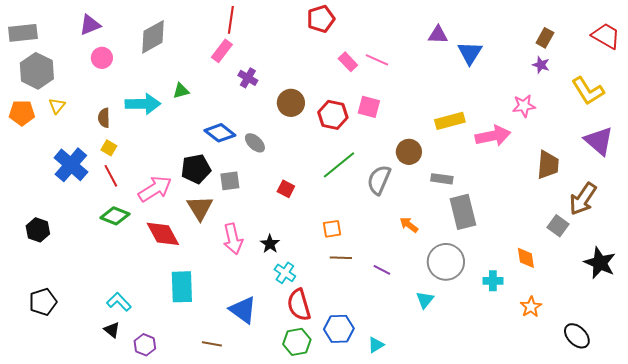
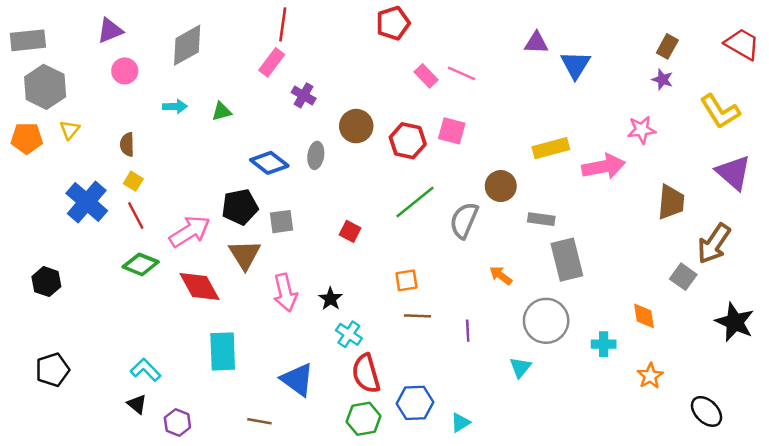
cyan arrow: (143, 104) -> (175, 106), moved, size x0.6
gray ellipse: (255, 143) -> (316, 155), moved, turned 55
purple line: (382, 270) -> (468, 331), turned 60

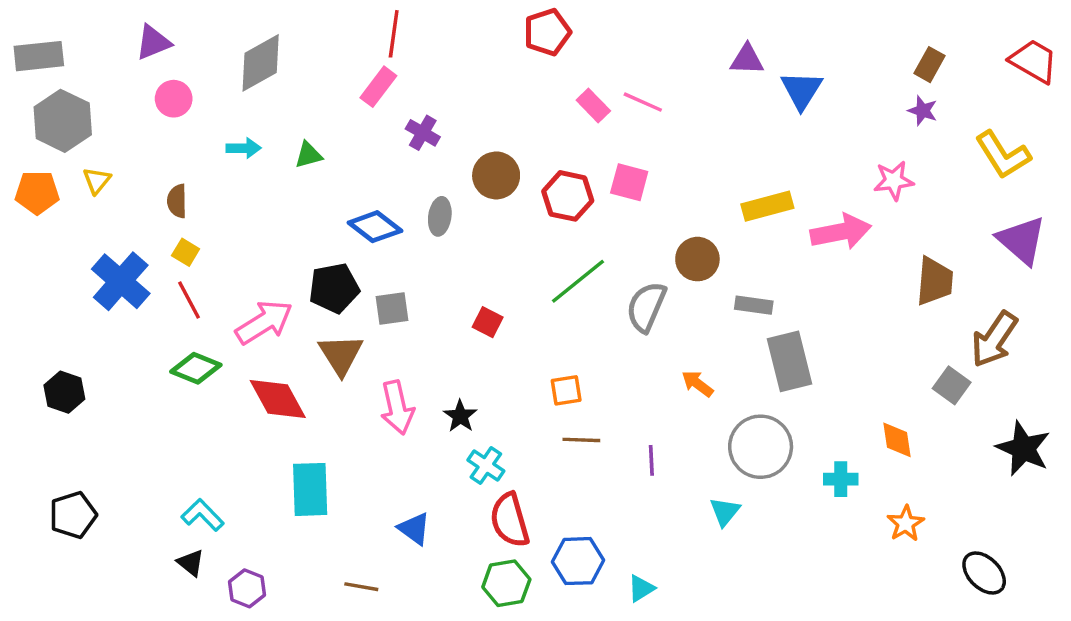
blue triangle: (297, 380) -> (414, 529), size x0.7

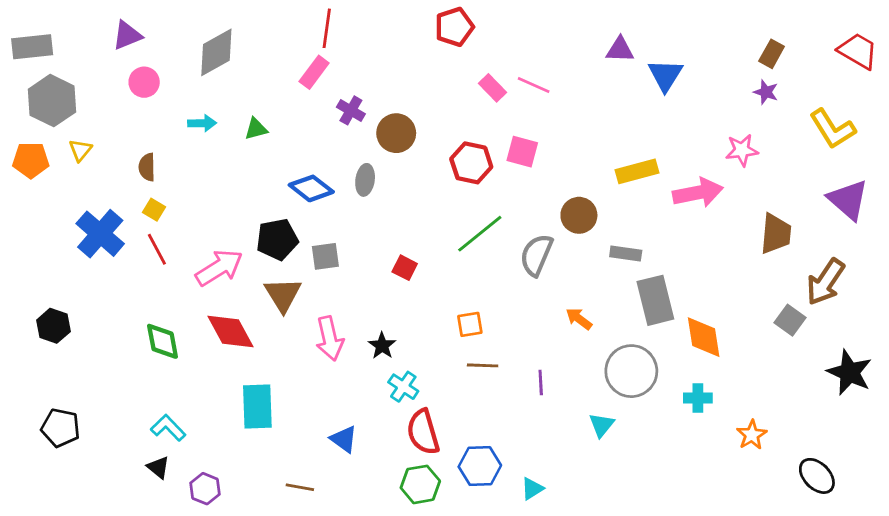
brown circle: (496, 175) -> (396, 133), moved
green diamond: (196, 368) -> (163, 341), moved, turned 57
orange diamond: (897, 440) -> (704, 337), moved, size x1.4
black pentagon: (73, 515) -> (61, 428), turned 30

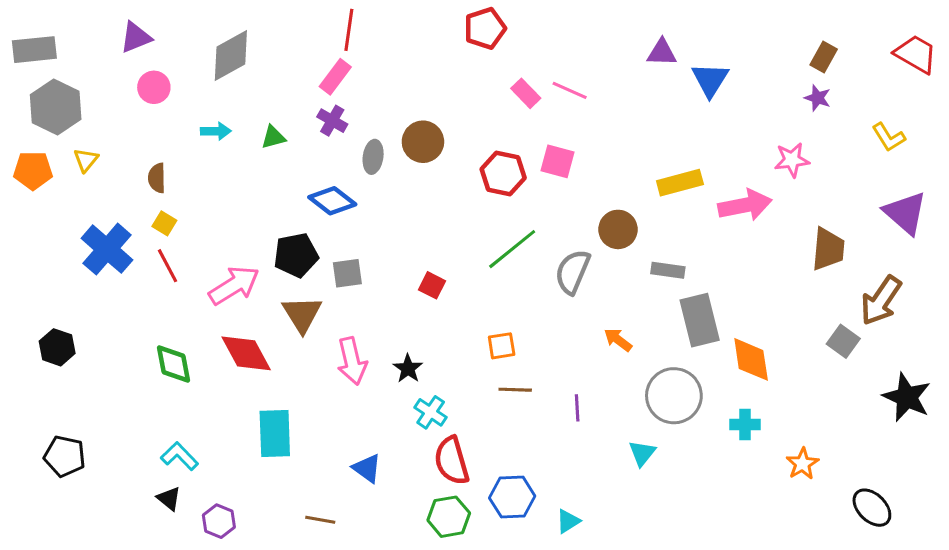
purple cross: (351, 110) -> (332, 121), moved
yellow L-shape: (832, 129) -> (889, 137), size x0.7
gray ellipse: (365, 180) -> (373, 157), moved

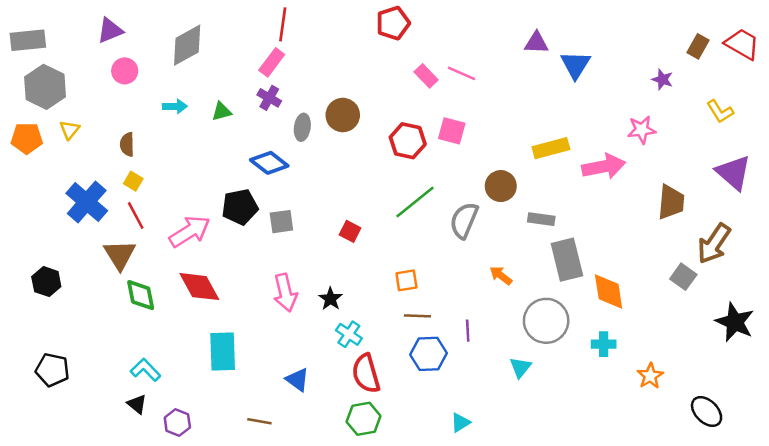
brown rectangle: (824, 57) -> (698, 46), moved
brown triangle: (302, 314) -> (120, 255), moved
blue hexagon: (512, 497) -> (428, 354), moved

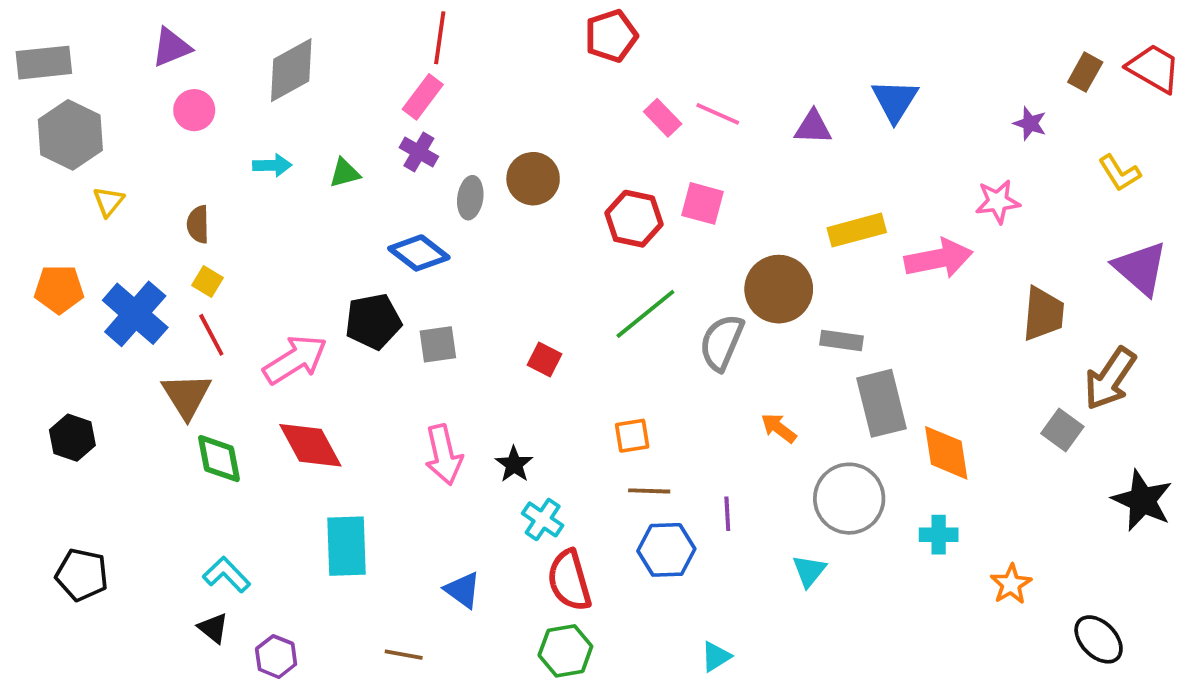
purple triangle: (536, 43) -> (813, 127), moved
orange pentagon: (27, 138) -> (59, 289), moved
brown circle: (501, 186) -> (779, 289), size x1.4

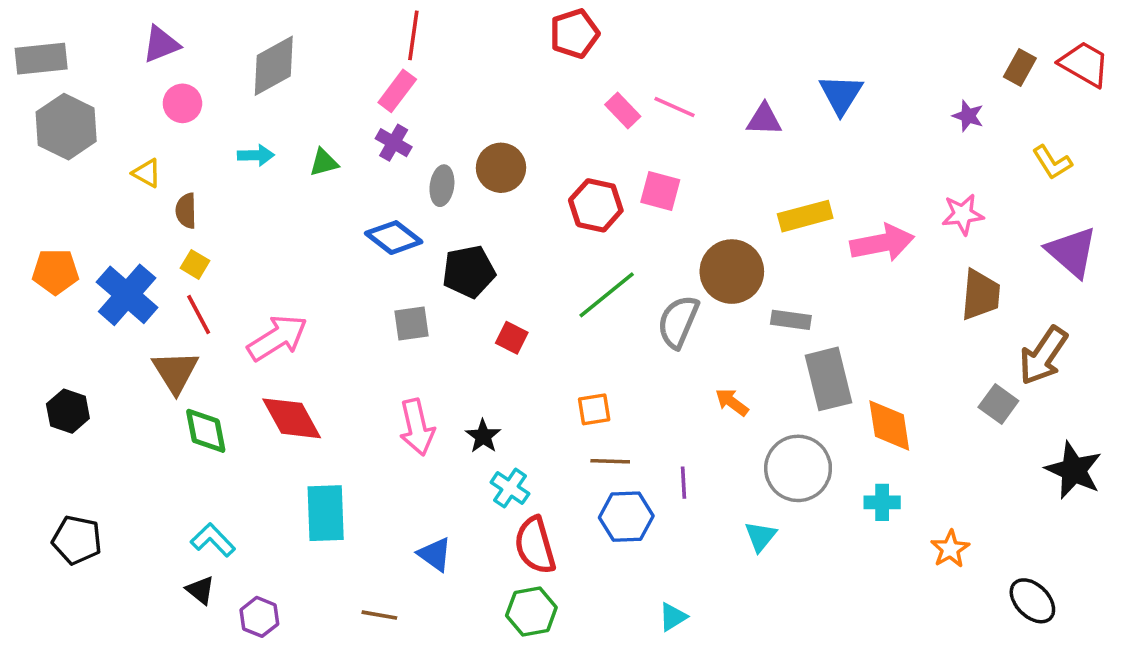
yellow triangle: (109, 202) -> (147, 173), moved, turned -40
pink star: (998, 202) -> (963, 214), moved
black pentagon: (373, 321) -> (469, 272), moved

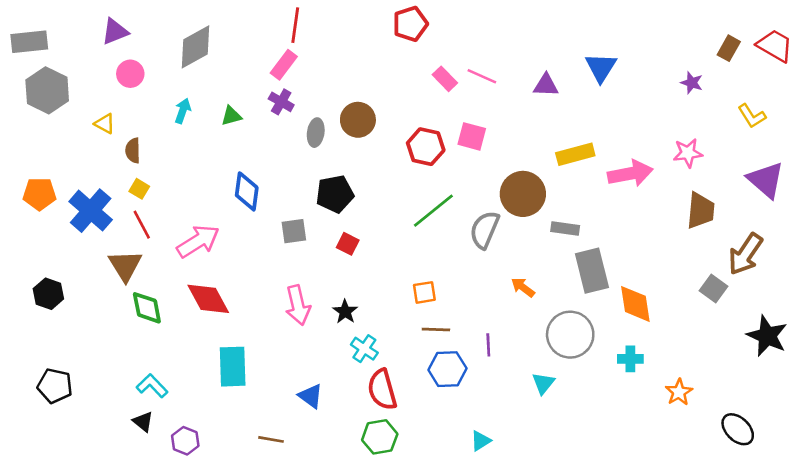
cyan arrow: (256, 155) -> (183, 111), turned -70
blue diamond: (394, 238) -> (247, 191), moved, turned 60
red square: (512, 338) -> (348, 244), moved

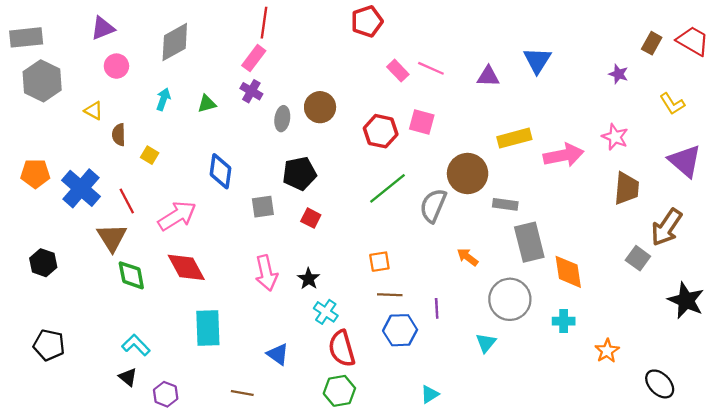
pink star: (688, 153) -> (615, 137), turned 30
yellow square: (139, 189) -> (150, 155), moved

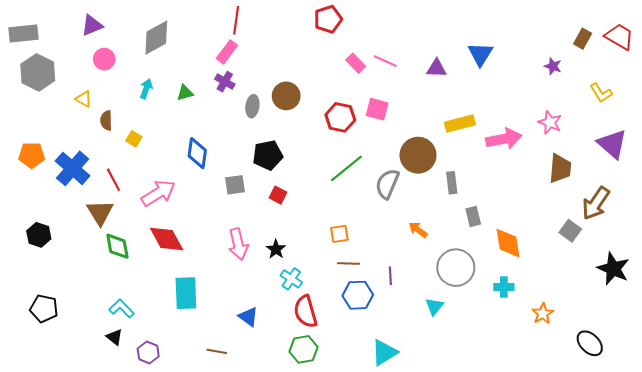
gray rectangle: (505, 204) -> (452, 183), turned 75
gray rectangle: (529, 242) -> (473, 217), size x0.6
cyan triangle: (430, 394) -> (384, 352), size x1.6

